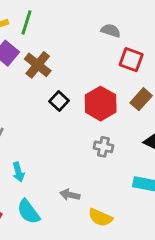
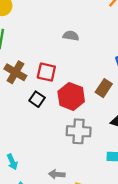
red square: (131, 60) -> (46, 72), moved
gray cross: (103, 147) -> (79, 131), size x1.5

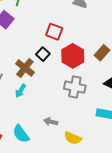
brown cross: (15, 72) -> (25, 68), moved
cyan arrow: (12, 162) -> (21, 91), moved, turned 48

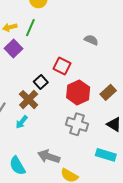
black square: (43, 54) -> (41, 82), moved
gray arrow: (51, 122) -> (49, 157), size x1.5

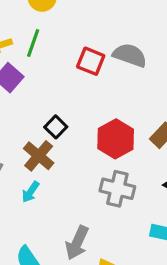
gray semicircle: (91, 40) -> (130, 55), size x1.5
red square: (62, 66) -> (91, 61), moved
gray arrow: (49, 157) -> (77, 243), turned -80

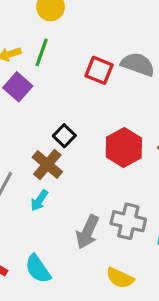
gray cross: (117, 189) -> (128, 221), moved
gray arrow: (77, 243) -> (87, 232), moved

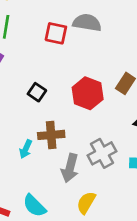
brown cross: (47, 164) -> (51, 135), moved, turned -35
gray cross: (128, 221) -> (102, 153), turned -32
yellow semicircle: (120, 278) -> (86, 203), moved, turned 105

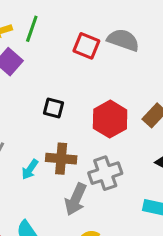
black square: (37, 92) -> (54, 108), turned -30
gray cross: (102, 153) -> (105, 173), moved

